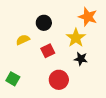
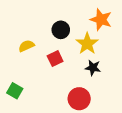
black circle: (44, 23) -> (61, 30), moved
red circle: (59, 80) -> (79, 99), moved

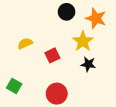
black circle: (61, 30) -> (67, 12), moved
red circle: (79, 99) -> (57, 94), moved

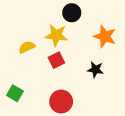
orange star: (96, 18) -> (105, 36), moved
yellow star: (83, 41) -> (56, 35), moved, turned -30

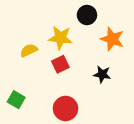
black circle: (72, 13) -> (87, 15), moved

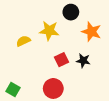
red square: (60, 64) -> (62, 60), moved
green square: (16, 100) -> (13, 90), moved

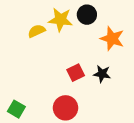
yellow star: (49, 31) -> (60, 20), moved
yellow semicircle: (23, 41) -> (37, 31), moved

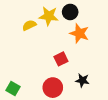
orange star: (112, 39) -> (79, 33), moved
black star: (102, 74) -> (82, 80), moved

